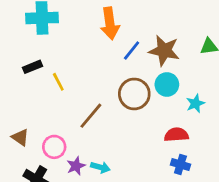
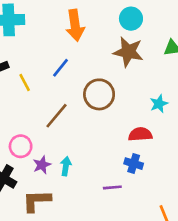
blue line: (132, 51) -> (60, 68), moved
cyan circle: (167, 84) -> (131, 19), moved
blue cross: (180, 165) -> (134, 164), moved
cyan arrow: (100, 167) -> (66, 166), turned -96

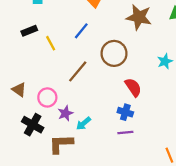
red semicircle: (140, 134) -> (133, 87), moved, turned 60
blue cross: (134, 164) -> (125, 112), moved
cyan arrow: (66, 166) -> (83, 123), moved, turned -140

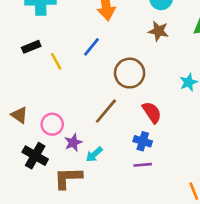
brown star: (139, 17) -> (158, 31), size x0.7
brown line: (78, 71) -> (106, 111), moved

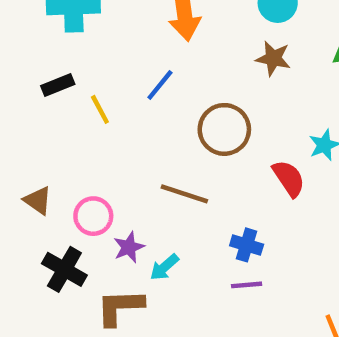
brown line: (106, 111) -> (184, 194), turned 68
red semicircle: (152, 112) -> (289, 178), moved

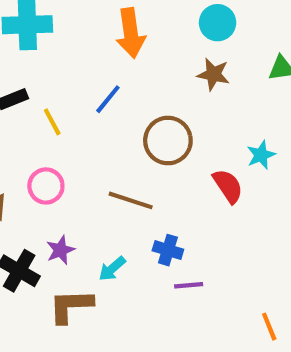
pink circle: (93, 216) -> (46, 186), moved
blue cross: (247, 245) -> (168, 250), moved
purple star: (129, 247) -> (60, 250), moved

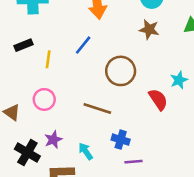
yellow line: (52, 122) -> (48, 59), turned 36
cyan arrow: (112, 269) -> (86, 151), turned 96

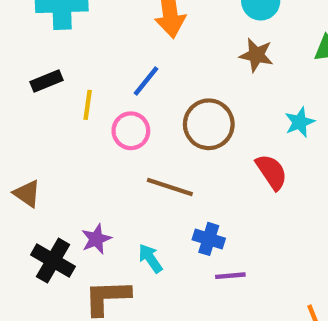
cyan star: (179, 80) -> (300, 122), moved
pink circle: (44, 99) -> (131, 131), moved

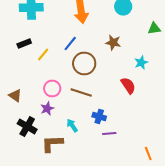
brown star: (256, 55) -> (113, 42), moved
yellow line: (88, 105) -> (43, 54), turned 32
brown circle: (209, 124) -> (84, 64), moved
pink circle: (131, 131) -> (52, 88), moved
purple star: (96, 239) -> (47, 108), moved

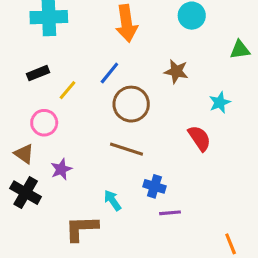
pink circle: (52, 88) -> (44, 123), moved
purple star: (47, 108) -> (61, 169), moved
black cross: (27, 126) -> (26, 193), moved

